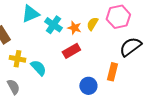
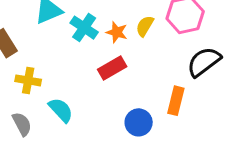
cyan semicircle: (38, 68) -> (61, 110), moved

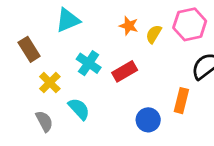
cyan cross: (84, 28) -> (89, 63), moved
orange star: (117, 32) -> (129, 26), moved
yellow cross: (28, 80) -> (50, 83), turned 35

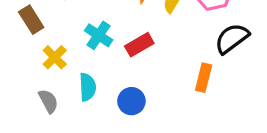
cyan semicircle: (79, 109) -> (88, 87), turned 40
blue circle: (148, 120) -> (131, 101), moved

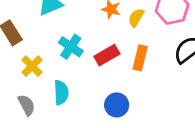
orange rectangle: (204, 78) -> (140, 58), moved
blue circle: (131, 101) -> (117, 105), moved

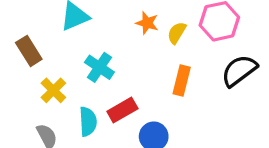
red rectangle: (107, 55) -> (122, 110), moved

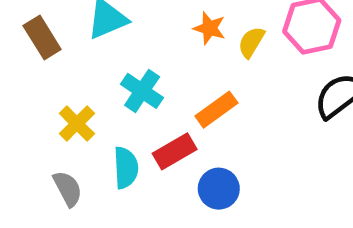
brown rectangle: (29, 51) -> (42, 37), moved
orange rectangle: (182, 80) -> (216, 110), moved, turned 40

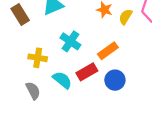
yellow cross: (77, 124) -> (38, 58), turned -36
cyan semicircle: (126, 168) -> (62, 80), turned -48
blue circle: (219, 189) -> (115, 80), moved

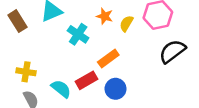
cyan cross: (70, 41) -> (78, 34), moved
yellow cross: (38, 58) -> (26, 72), moved

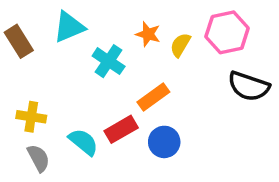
black semicircle: (172, 51) -> (249, 86), turned -124

